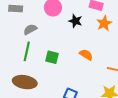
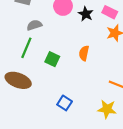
black star: (75, 21) -> (86, 14), moved
orange semicircle: (86, 55) -> (84, 53), moved, turned -120

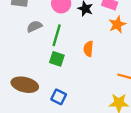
green line: (26, 48) -> (57, 35), moved
blue square: (65, 103) -> (59, 97), moved

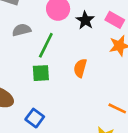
green square: (57, 59) -> (41, 73), turned -32

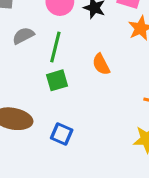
orange semicircle: (80, 68) -> (101, 64), turned -30

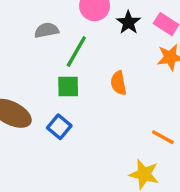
blue square: (62, 134) -> (59, 127), moved

